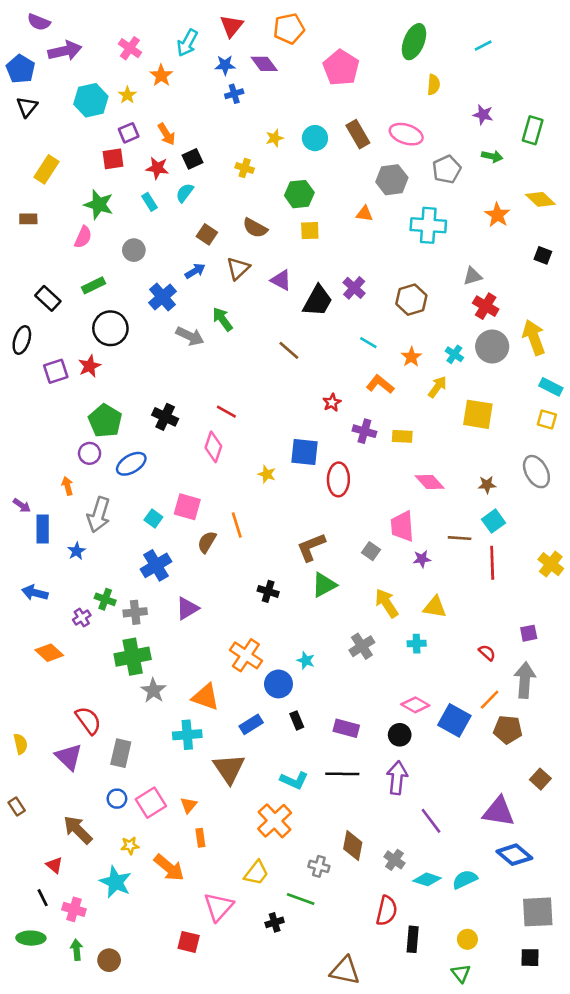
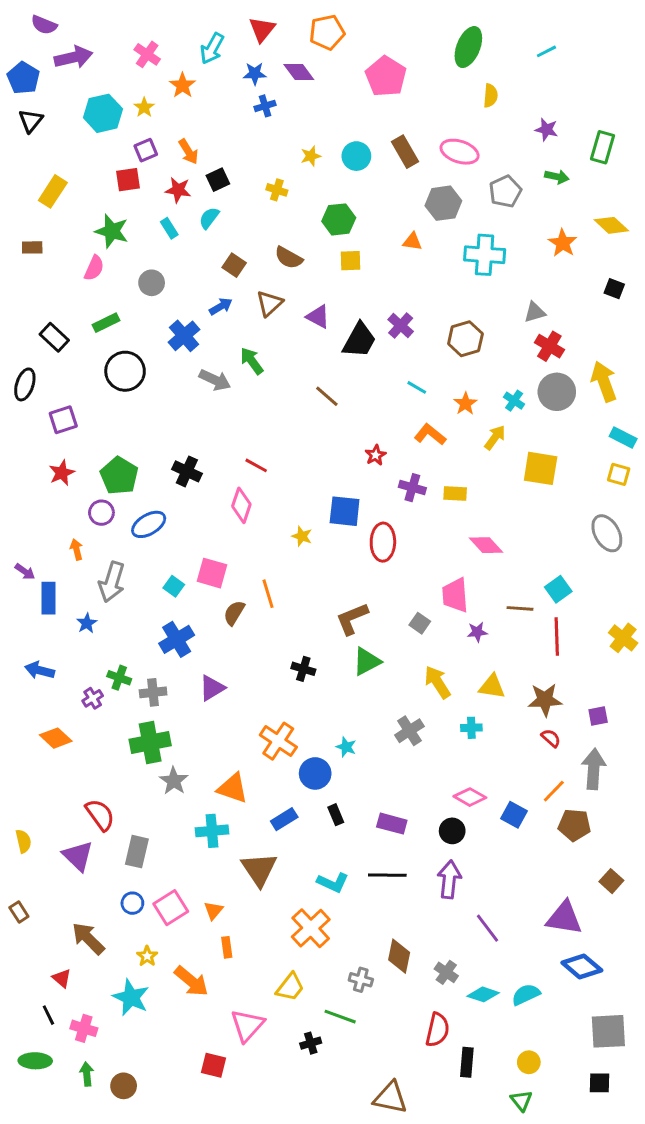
red star: (90, 366) -> (62, 473), moved
brown star: (487, 485) -> (545, 700), moved, size x1.6
blue square: (454, 720) -> (514, 815), size x0.7
yellow star: (130, 846) -> (147, 956), turned -30

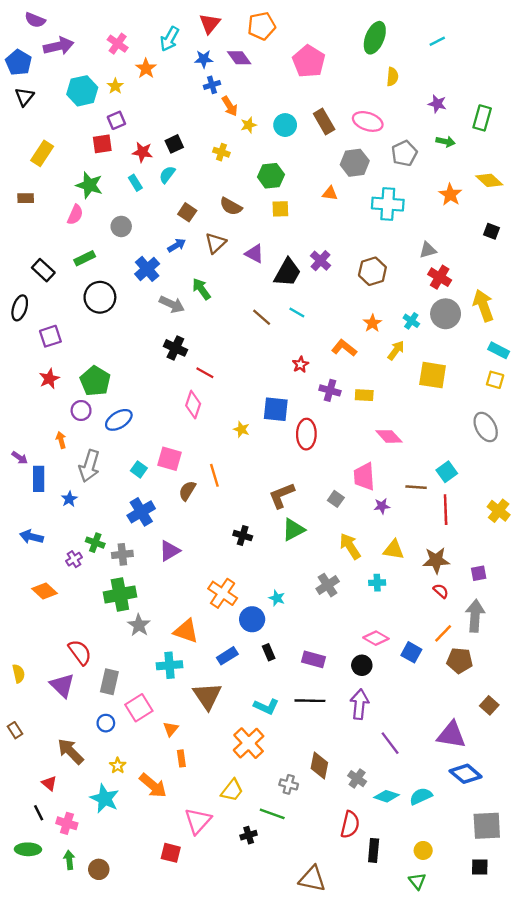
orange arrow: (188, 152) -> (230, 106), moved
cyan line: (417, 387) -> (297, 313), moved
black cross: (187, 471) -> (175, 348), moved
pink square: (171, 908) -> (139, 708), moved

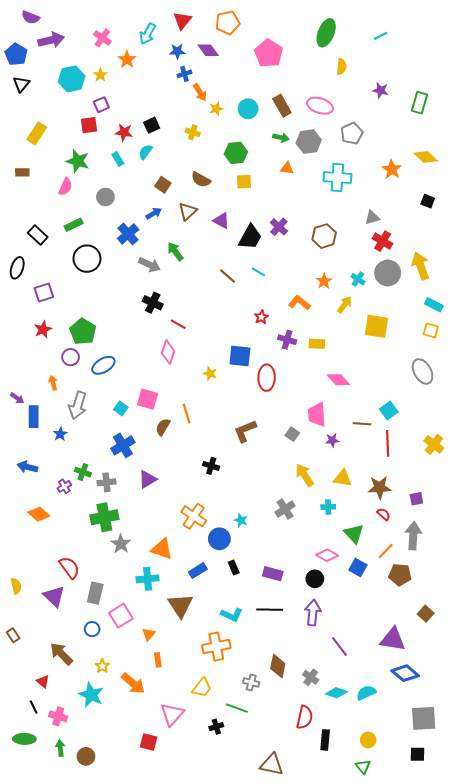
green arrow: (446, 142) -> (281, 137), moved
green triangle: (293, 530) -> (354, 534), moved, turned -45
orange cross: (249, 743) -> (216, 647), turned 32

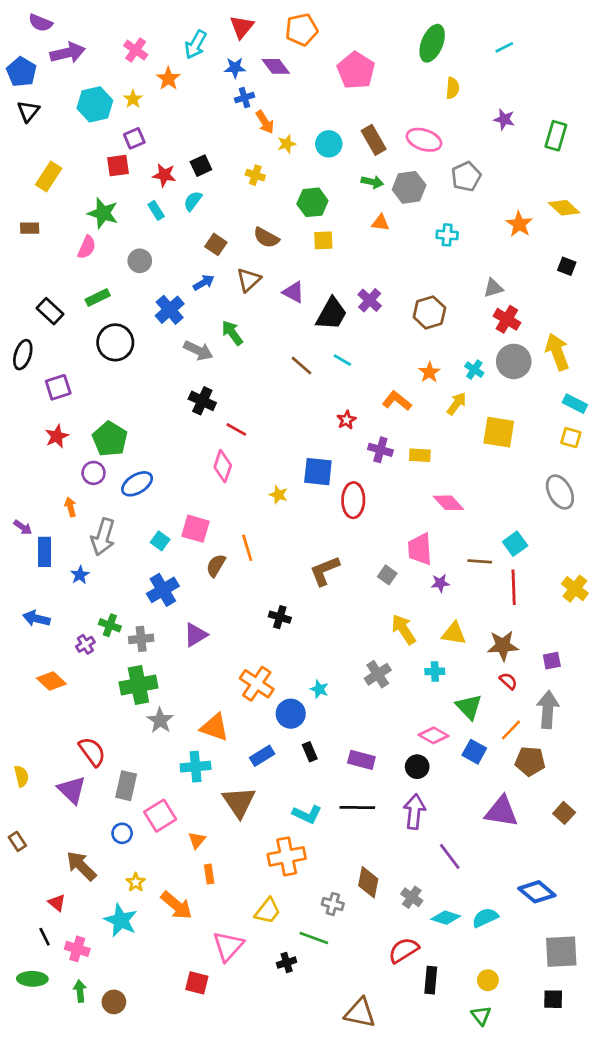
cyan cross: (337, 178) -> (447, 235), size x0.6
purple triangle: (393, 639) -> (501, 812), moved
red semicircle: (305, 717) -> (404, 950), turned -135

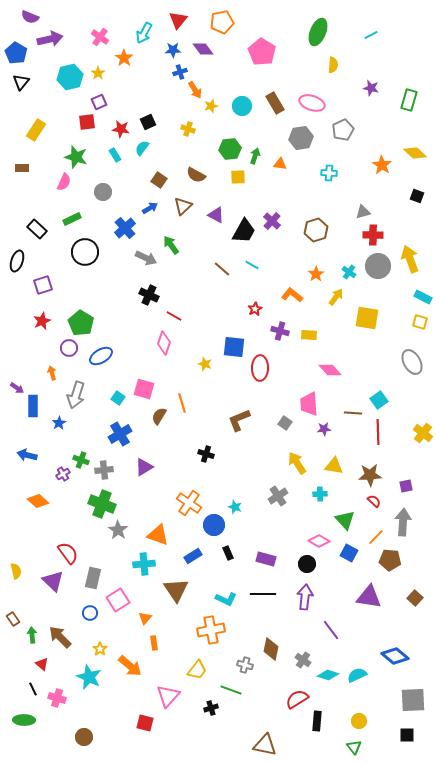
green arrow: (372, 182) -> (255, 156), moved, turned -84
red cross: (507, 319) -> (373, 235), turned -30
green cross: (138, 685) -> (102, 504), turned 32
green arrow: (80, 991) -> (32, 635), moved

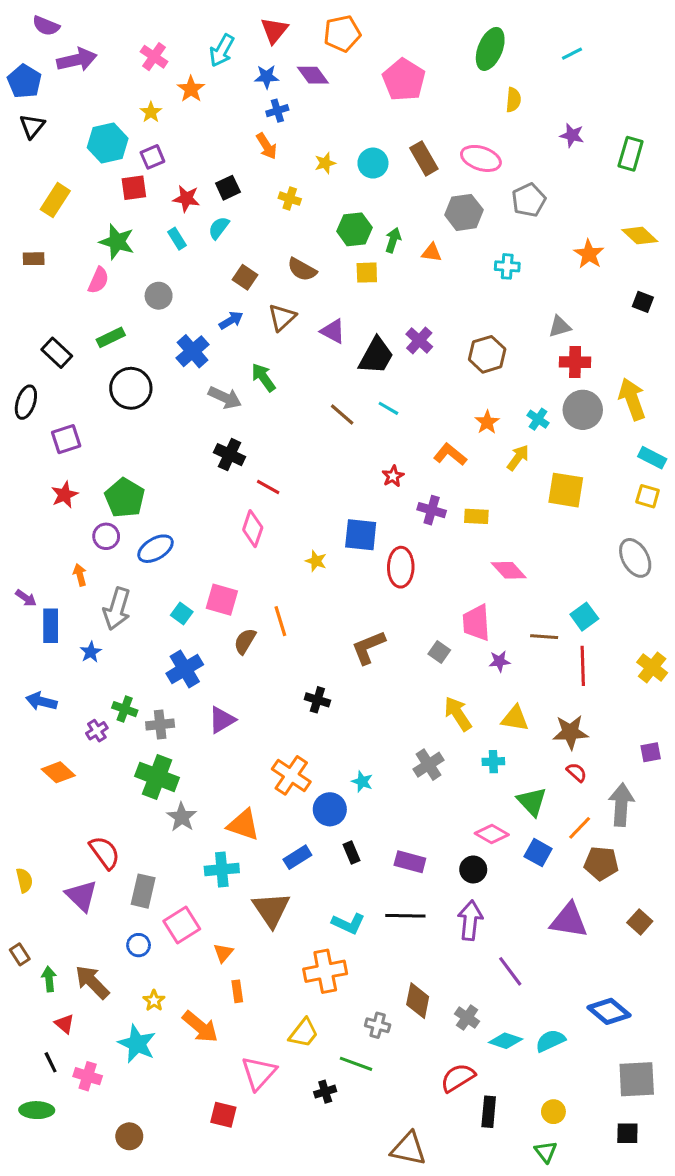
cyan hexagon: (70, 77) -> (108, 143), moved
orange arrow: (195, 90) -> (267, 146), moved
purple square: (406, 486) -> (651, 752), moved

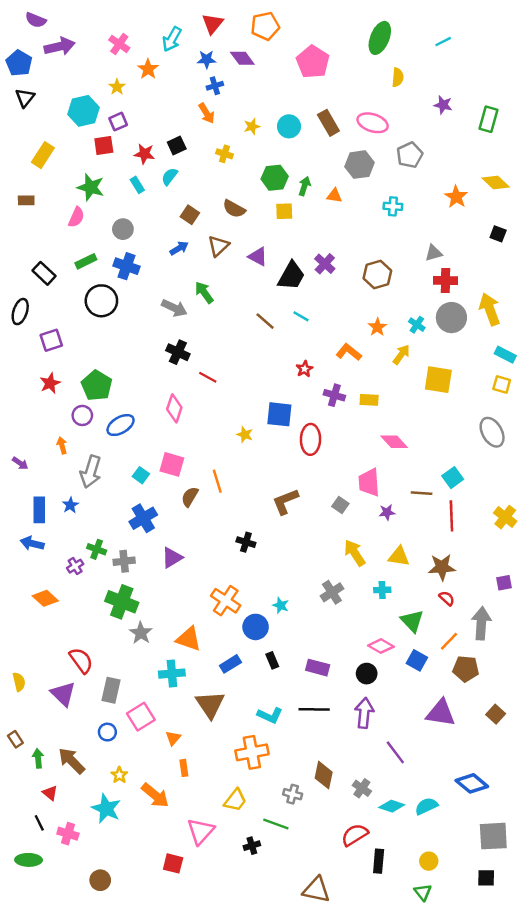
blue cross: (193, 351) -> (126, 266), moved, turned -30
pink diamond: (253, 529) -> (174, 408), moved
blue rectangle: (51, 626) -> (39, 510), moved

